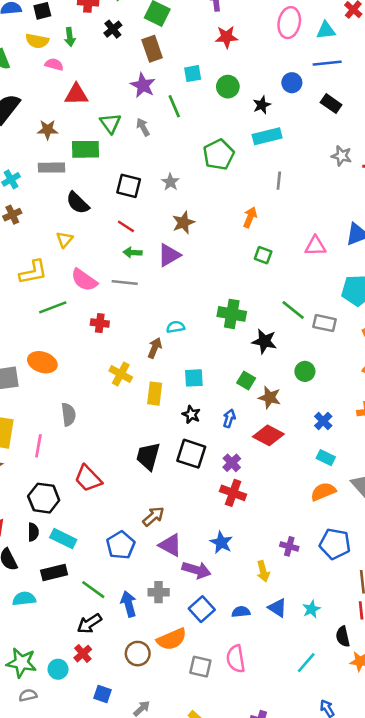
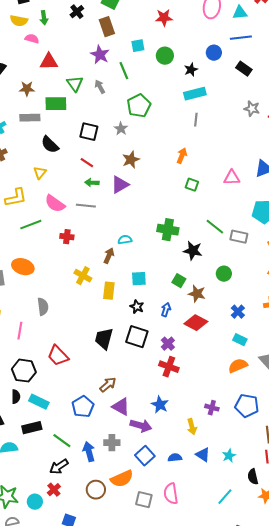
green pentagon: (219, 155) -> (139, 106), moved
gray line: (279, 181) -> (196, 120), moved

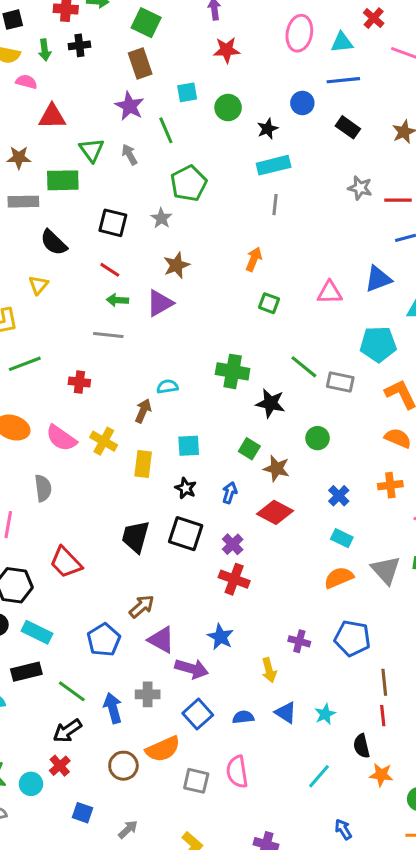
black cross: (77, 12) -> (79, 45), moved, turned 32
pink semicircle: (55, 204) -> (61, 438), moved

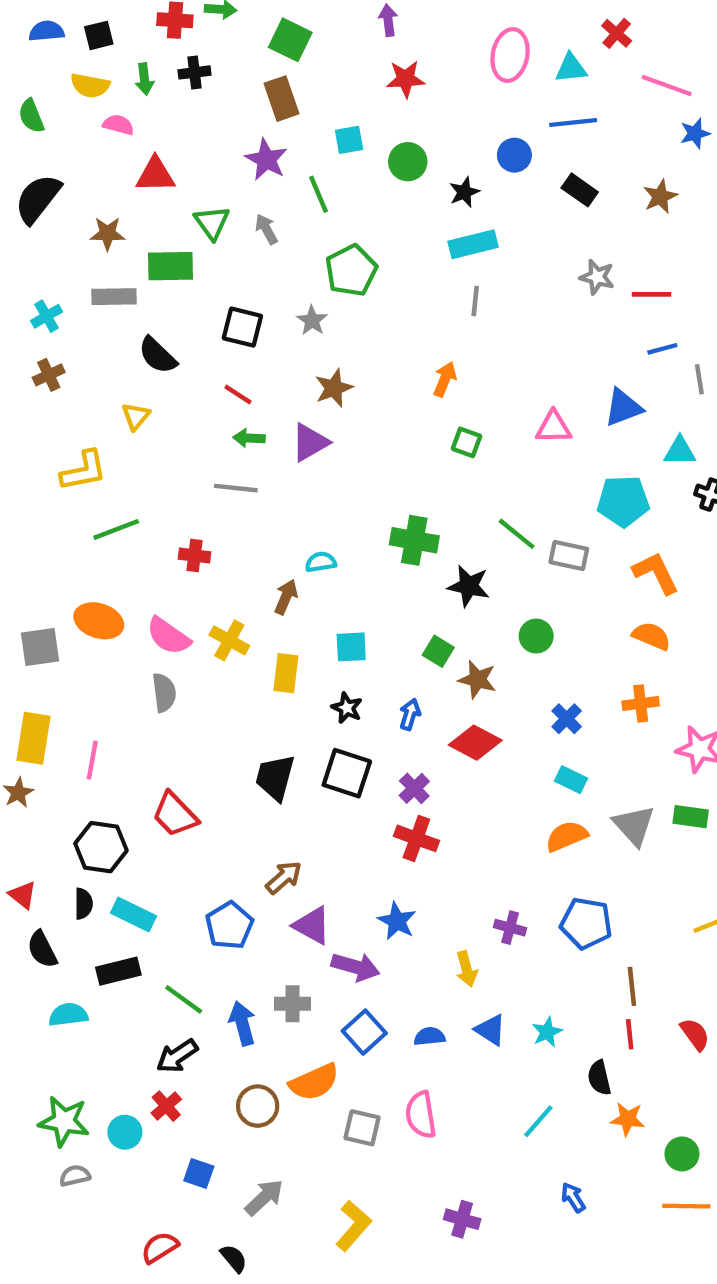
gray semicircle: (43, 488) -> (164, 693), moved
gray arrow: (128, 829) -> (264, 1197), size x1.4

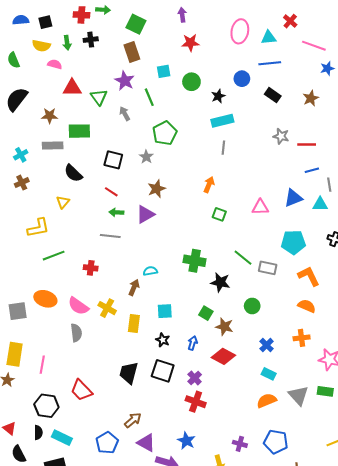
green triangle: (212, 223) -> (99, 97), moved
cyan triangle: (680, 451) -> (320, 204), moved

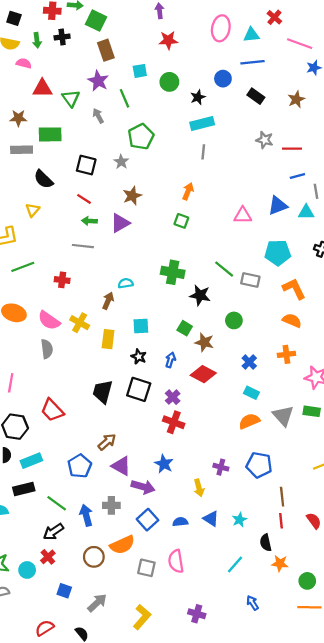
black square: (45, 22) -> (14, 18), turned 32
green square: (136, 24) -> (96, 21), moved
green square: (219, 214) -> (181, 221), moved
cyan rectangle: (62, 438) -> (31, 461), turned -48

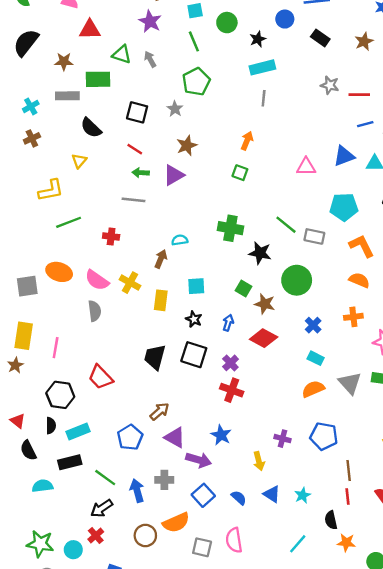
green triangle: (71, 98) -> (122, 54), moved, turned -36
green line: (124, 98) -> (194, 41), moved
green circle: (234, 320) -> (297, 280), size x1.6
blue semicircle: (180, 522) -> (239, 498), turned 48

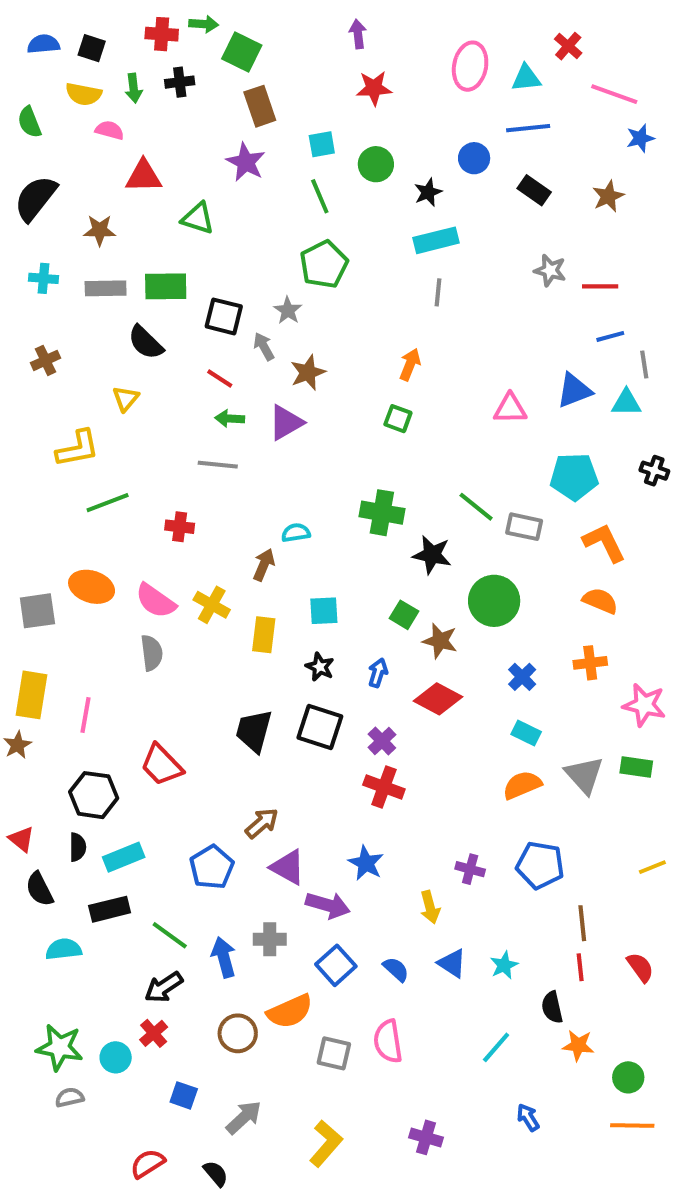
gray arrow: (150, 59) -> (264, 346), moved
green rectangle: (98, 79) -> (166, 286), moved
cyan cross: (31, 106) -> (43, 278), moved, turned 35

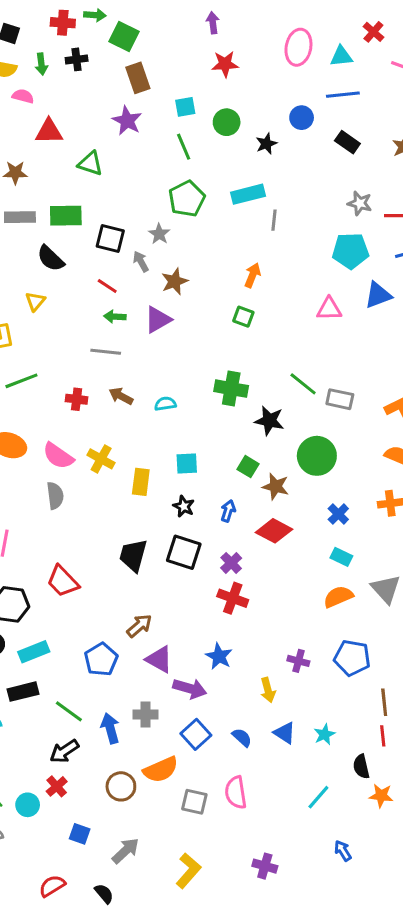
cyan rectangle: (436, 240) -> (248, 194), moved
cyan pentagon: (574, 477) -> (351, 251), moved
brown arrow: (264, 565) -> (121, 396), moved, turned -85

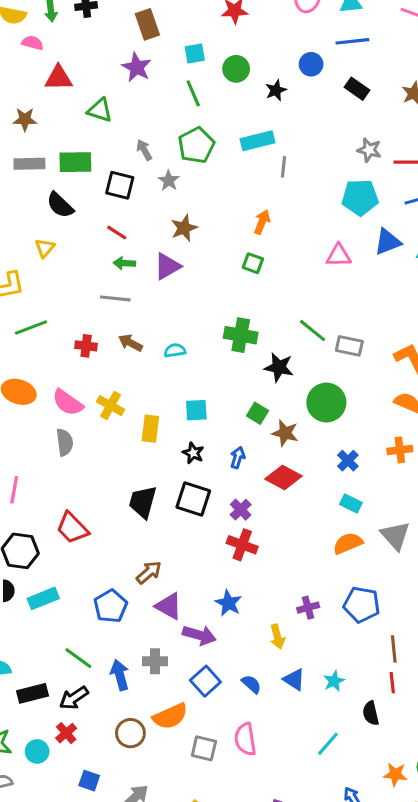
gray arrow: (141, 261) -> (144, 150), moved
purple cross: (298, 661) -> (308, 608), turned -30
black rectangle: (23, 692) -> (33, 693), moved
orange star: (381, 796) -> (395, 774), moved

